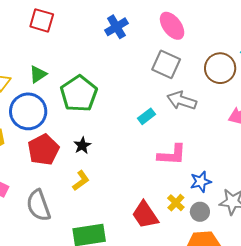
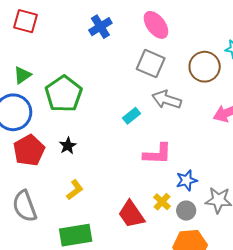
yellow L-shape: (81, 181) -> (75, 190), moved

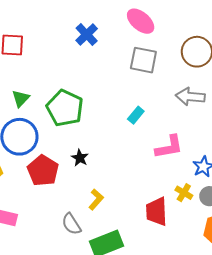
gray arrow: (167, 100) -> (190, 97), moved
gray semicircle: (25, 206) -> (71, 224), moved, size x0.7
red trapezoid: (131, 214) -> (157, 211), turned 44

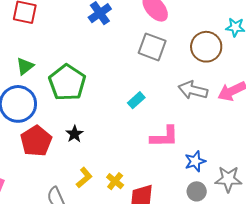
yellow cross: (184, 193) -> (115, 181), moved

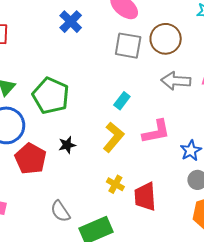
brown circle: (206, 47) -> (166, 39), moved
black star: (74, 134) -> (67, 145), turned 30
yellow L-shape: (84, 178) -> (113, 137), moved, size x1.4

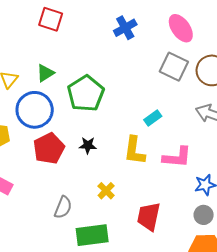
yellow L-shape: (113, 137) -> (135, 151), turned 132
yellow cross: (115, 184) -> (106, 191), moved
gray semicircle: (60, 211) -> (63, 207), turned -140

